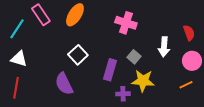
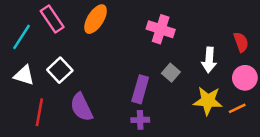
white square: (78, 55) -> (60, 70), moved
yellow star: (143, 81) -> (208, 101), moved
red line: (16, 88) -> (39, 112), moved
purple cross: (123, 94) -> (140, 120), moved

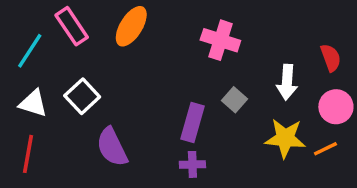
red line: (39, 112) -> (28, 154), moved

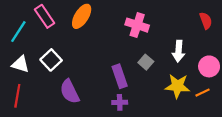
red semicircle: (331, 58) -> (206, 21), moved
purple rectangle: (192, 122) -> (120, 76), turned -35

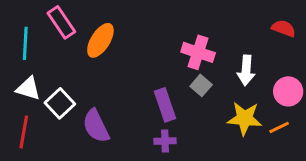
orange ellipse: (82, 16) -> (100, 40), moved
red semicircle: (206, 21) -> (284, 28), turned -49
pink cross: (137, 25) -> (198, 52), moved
cyan line: (18, 32) -> (25, 43), turned -30
white square: (51, 60) -> (60, 103), moved

